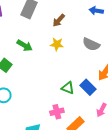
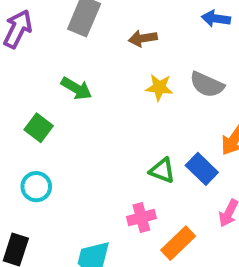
brown arrow: (59, 20) -> (143, 38), turned 40
yellow star: (57, 44) -> (159, 87), moved

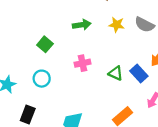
green arrow: (76, 88) -> (82, 25), moved, turned -42
pink cross: (141, 218) -> (82, 63), moved

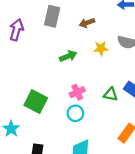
green square: (45, 44) -> (36, 102), moved, size x1.5
cyan circle: (42, 79) -> (75, 113), moved

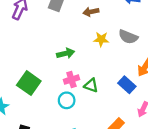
green arrow: (68, 56) -> (66, 53), moved
green triangle: (111, 94) -> (91, 85), moved

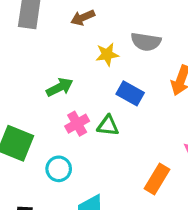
blue rectangle: (127, 85) -> (130, 93), moved
cyan circle: (67, 100) -> (59, 169), moved

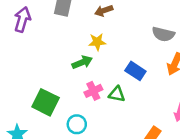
gray semicircle: (146, 42) -> (163, 34), moved
yellow star: (107, 54) -> (97, 42), moved

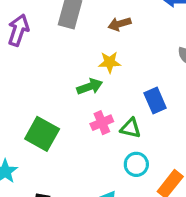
blue rectangle: (135, 71) -> (155, 100), turned 30
cyan circle: (77, 124) -> (136, 164), moved

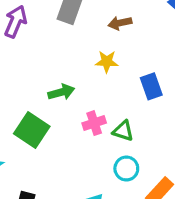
green arrow: (90, 87) -> (61, 92), moved
blue rectangle: (155, 100) -> (151, 86), moved

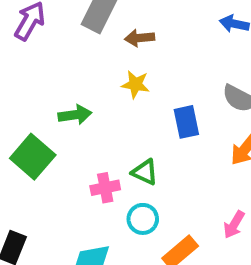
brown arrow: (120, 23) -> (140, 38), moved
pink cross: (94, 123) -> (105, 188), moved

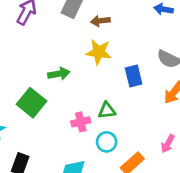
yellow star: (136, 84) -> (99, 52), size x1.4
green triangle: (145, 172) -> (107, 111), turned -30

